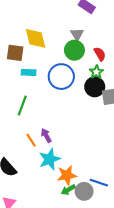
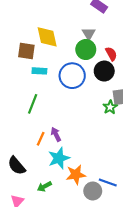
green star: (96, 72) -> (110, 107), moved
black circle: (95, 87) -> (104, 71), moved
orange line: (31, 140) -> (41, 139), turned 56
green arrow: (68, 190) -> (44, 186), moved

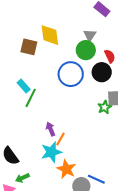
cyan rectangle: (39, 71) -> (24, 86), moved, turned 40
orange line: (41, 139) -> (60, 139), moved
orange star: (76, 175) -> (66, 169), turned 30
green arrow: (44, 186) -> (22, 178), moved

